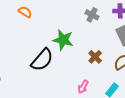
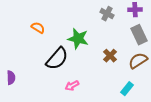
orange semicircle: (25, 12) -> (38, 28), moved
pink arrow: (83, 87) -> (72, 86), moved, turned 32

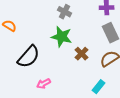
gray cross: (107, 14) -> (65, 12), moved
green star: (78, 39) -> (62, 37), moved

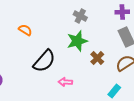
green star: (62, 37) -> (77, 41), turned -30
pink arrow: (44, 84) -> (65, 82), moved, turned 32

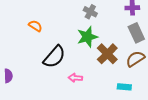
brown cross: (97, 58) -> (107, 54), size x1.5
cyan rectangle: (114, 91) -> (124, 87), turned 56

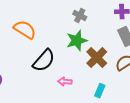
orange semicircle: (35, 26) -> (25, 30), size x1.6
cyan rectangle: (124, 87) -> (100, 91), moved, turned -72

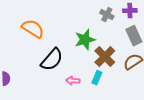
gray cross: (80, 16) -> (107, 15), moved
cyan rectangle: (100, 91) -> (97, 78), moved

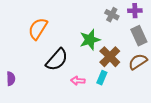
orange semicircle: (33, 29) -> (38, 29), turned -90

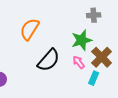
gray cross: (112, 15) -> (94, 15), moved, turned -32
pink arrow: (78, 81) -> (79, 62), moved, turned 48

